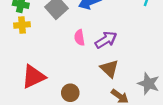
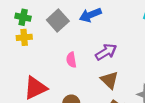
pink semicircle: (79, 38) -> (71, 60), moved

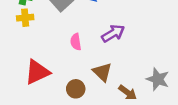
brown triangle: (109, 80) -> (102, 72), moved

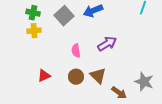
red triangle: (37, 72) -> (44, 76), size x0.6
brown circle: (76, 89) -> (76, 77), moved

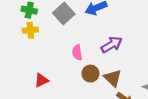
brown triangle: (98, 76) -> (113, 78), moved
brown circle: (76, 77) -> (90, 74), moved

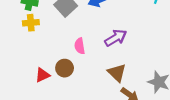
brown circle: (90, 74) -> (65, 68), moved

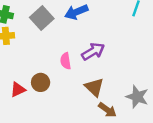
pink semicircle: (80, 46) -> (66, 61), moved

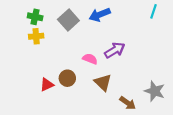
pink semicircle: (66, 61) -> (90, 59), turned 120
brown triangle: (94, 87) -> (103, 82), moved

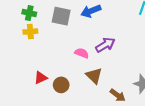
gray square: (68, 20) -> (61, 16), turned -36
brown circle: (67, 78) -> (61, 85), moved

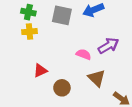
red triangle: (41, 78) -> (40, 71), moved

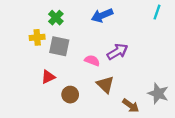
green cross: (28, 12) -> (56, 18), moved, turned 32
gray square: (62, 15) -> (59, 46), moved

